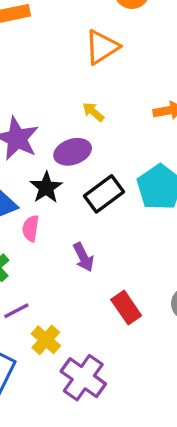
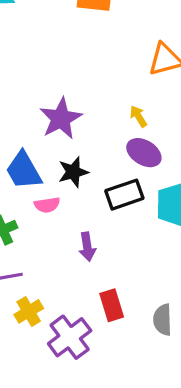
purple ellipse: (73, 152) -> (144, 153), moved, turned 32
pink semicircle: (31, 228) -> (47, 205), turned -125
purple cross: (83, 378) -> (70, 337), moved

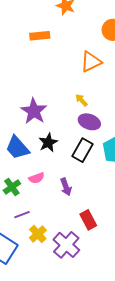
black rectangle: (124, 195) -> (82, 150), turned -30
pink semicircle: (47, 205) -> (37, 178), moved

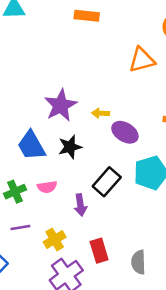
yellow arrow: (81, 100) -> (101, 113), moved, turned -56
black rectangle: (82, 150) -> (107, 182), moved
yellow cross: (38, 234) -> (55, 239), moved

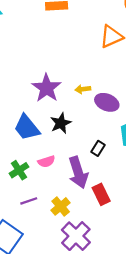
black rectangle: (107, 182) -> (98, 148), size x0.6
purple arrow: (80, 205) -> (78, 172), size x1.6
red rectangle: (99, 251) -> (101, 194), moved

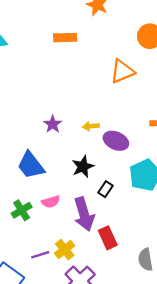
purple star: (47, 88) -> (53, 124), size x0.6
black star: (61, 123) -> (83, 167), moved
purple line: (29, 201) -> (40, 255), moved

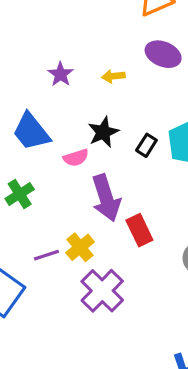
purple ellipse: (116, 141) -> (163, 54), moved
black rectangle: (105, 189) -> (146, 145), moved
pink semicircle: (51, 202) -> (76, 158), moved

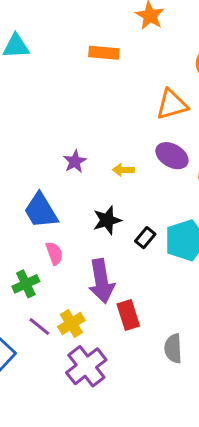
pink semicircle: (76, 158) -> (54, 253), moved, turned -100
green cross: (20, 194) -> (26, 284), moved
purple line: (46, 255) -> (39, 326), turned 50

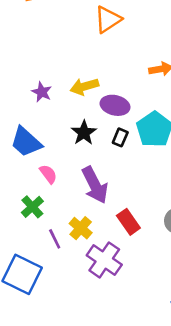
purple ellipse: (172, 156) -> (115, 105), moved
yellow arrow: (123, 170) -> (84, 86), size x1.5
red rectangle: (128, 315) -> (128, 222), moved
purple line: (39, 326) -> (55, 239), turned 42

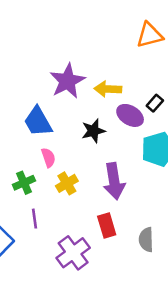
purple star: (42, 92) -> (67, 81), size x1.8
black rectangle: (120, 137) -> (155, 103), moved
purple arrow: (95, 185) -> (114, 181), moved
yellow cross: (81, 228) -> (67, 183), moved

